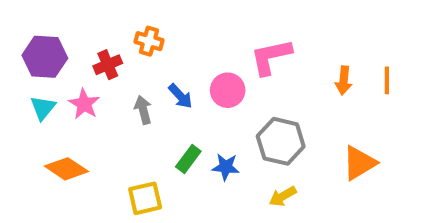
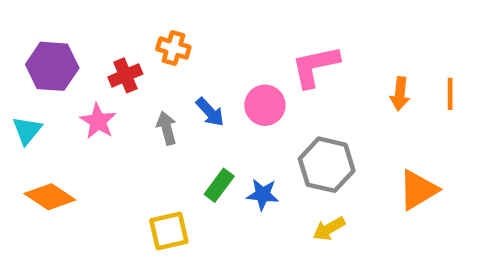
cyan triangle: (43, 108) -> (27, 130), moved
orange diamond: (66, 169) -> (50, 197), moved

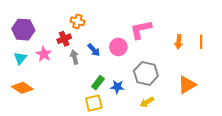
red cross: (125, 75) -> (64, 39), moved
cyan triangle: (27, 130) -> (20, 58), moved
yellow square: (169, 231) -> (94, 103), moved

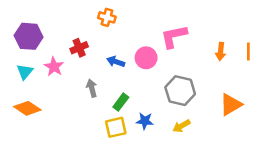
orange cross: (77, 21) -> (107, 17), moved
blue arrow: (94, 50) -> (116, 62), turned 152
gray arrow: (74, 57) -> (92, 88), moved
blue star: (117, 87) -> (145, 121), moved

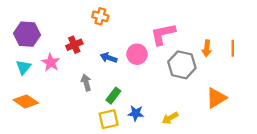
gray hexagon: (180, 91) -> (182, 65), moved

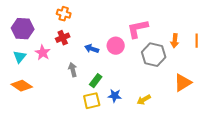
orange cross: (100, 16) -> (64, 14), moved

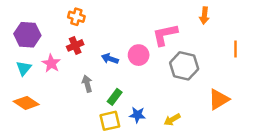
orange arrow: (175, 41) -> (204, 16), moved

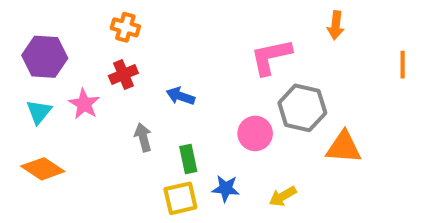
orange line: (235, 49) -> (403, 65), moved
pink circle: (139, 55) -> (255, 133), moved
green rectangle: (115, 97) -> (188, 159), turned -49
orange triangle: (219, 99) -> (344, 147), moved, turned 35

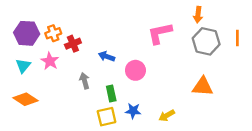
orange cross: (125, 27) -> (53, 33), moved, turned -35
gray hexagon: (302, 108) -> (206, 41), moved
pink circle: (255, 133) -> (135, 70), moved

